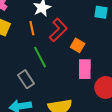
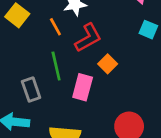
orange line: (32, 28) -> (55, 27), turned -32
pink rectangle: (85, 69) -> (83, 87), moved

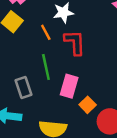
red L-shape: (88, 38) -> (75, 42), turned -64
orange square: (108, 64) -> (88, 105), moved

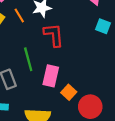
orange line: (46, 32) -> (19, 16), moved

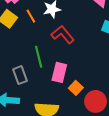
red L-shape: (54, 35) -> (63, 35), turned -35

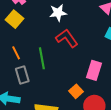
orange line: (31, 16) -> (16, 53), moved
pink rectangle: (59, 72) -> (94, 70), moved

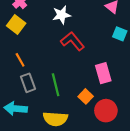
green line: (42, 58) -> (56, 85), moved
pink rectangle: (94, 70) -> (103, 73), turned -30

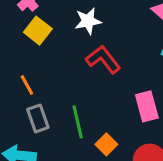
yellow square: (16, 25) -> (38, 31), moved
orange square: (86, 96) -> (106, 144), moved

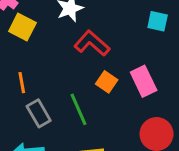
orange line: (27, 85) -> (22, 83), turned 30
orange square: (106, 144) -> (107, 82), moved

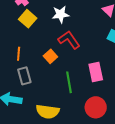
orange square: (107, 82) -> (50, 56), moved
green line: (78, 109) -> (69, 82), moved

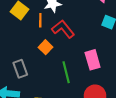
orange line: (19, 54) -> (40, 20), moved

